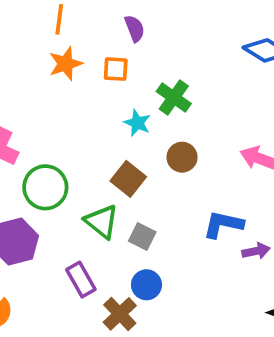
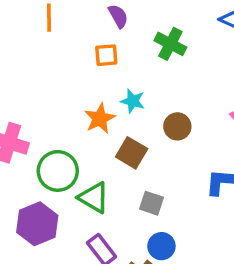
orange star: (65, 64) -> (100, 118), moved
green cross: (174, 97) -> (170, 44), moved
green triangle: (102, 222) -> (94, 198), moved

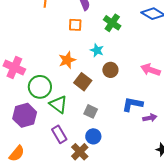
cyan star: (133, 101) -> (97, 50), moved

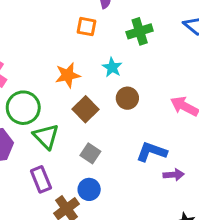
green cross: (112, 23) -> (140, 31), turned 30

